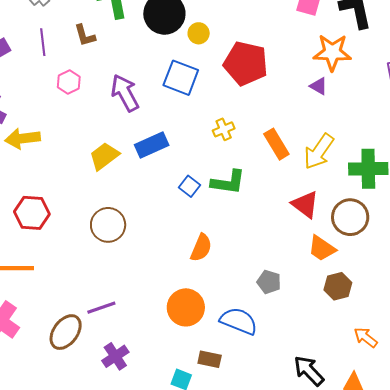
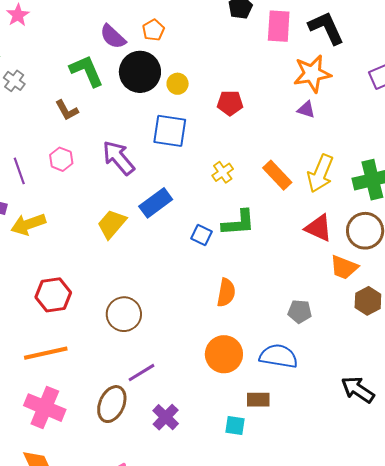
purple line: (43, 42) -> (19, 171), moved
red pentagon: (246, 63) -> (230, 103), size x0.6
brown circle: (108, 225) -> (124, 314), moved

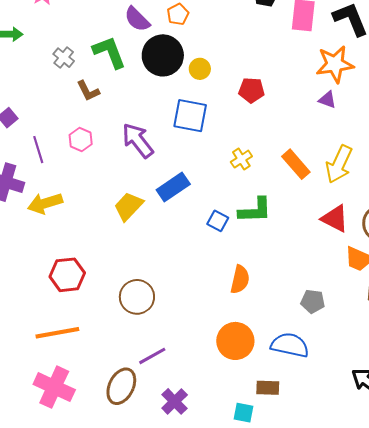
gray cross: (14, 81) -> (64, 58), moved

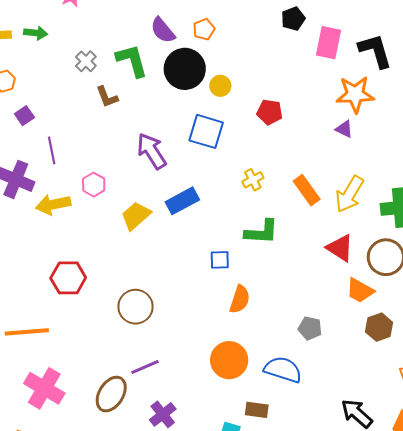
pink hexagon: (81, 140) -> (94, 185), moved
blue square: (218, 221) -> (220, 260), moved, turned -35
orange line: (57, 333) -> (27, 332), moved

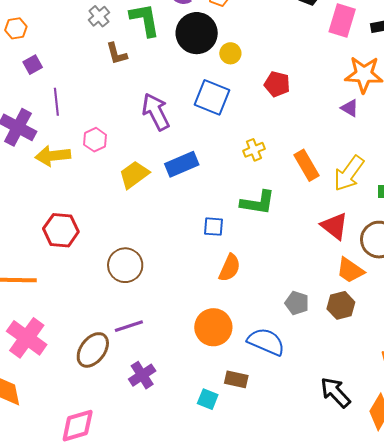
brown hexagon: (379, 327) -> (341, 305), moved

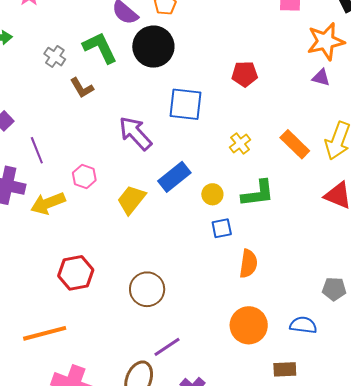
yellow circle: (230, 53) -> (212, 194), moved
gray pentagon: (297, 303) -> (334, 289), moved
blue semicircle: (266, 342) -> (303, 325), size x0.7

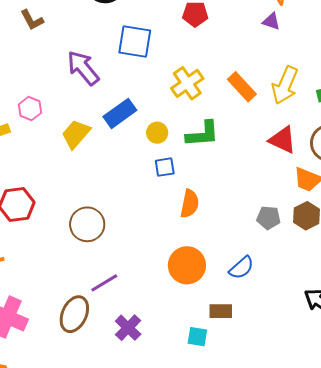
yellow cross: (240, 144) -> (187, 83), size x1.5
gray pentagon: (334, 289) -> (268, 218), moved
blue semicircle: (303, 325) -> (241, 268), turned 128

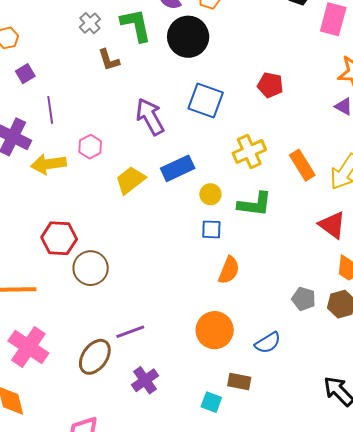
brown circle: (87, 224) -> (91, 268), moved

